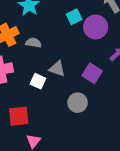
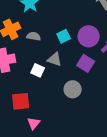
cyan square: (74, 17) -> (64, 36), moved
purple circle: (96, 27) -> (89, 36), moved

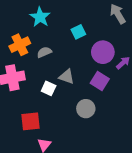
gray semicircle: (34, 36) -> (44, 52), turned -32
cyan square: (64, 36) -> (78, 32), moved

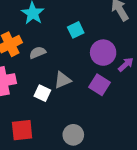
gray triangle: (67, 77) -> (63, 80), turned -42
gray circle: (86, 109) -> (73, 135), moved

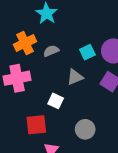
cyan square: (76, 30) -> (87, 52), moved
white square: (42, 93) -> (56, 101), moved

